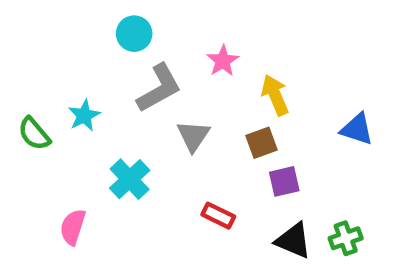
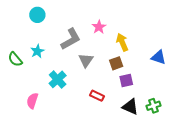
cyan circle: (134, 34) -> (37, 15), moved

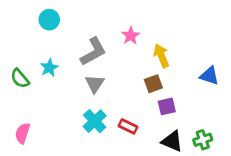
gray triangle: (86, 60) -> (95, 84), moved
cyan cross: (58, 79) -> (95, 121), moved
pink semicircle: (32, 101) -> (23, 133), moved

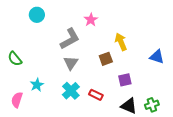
pink star: (131, 36) -> (91, 20), moved
cyan star: (49, 68) -> (37, 85), moved
brown square: (153, 84) -> (106, 59), moved

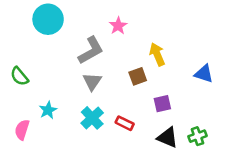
cyan circle: (37, 15) -> (48, 19), size x1.5

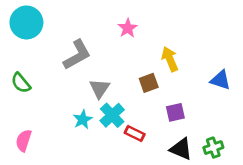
cyan circle: (48, 19) -> (26, 22), moved
gray L-shape: (91, 50) -> (77, 55), moved
cyan star: (48, 110) -> (83, 119), moved
cyan cross: (92, 118) -> (112, 115), moved

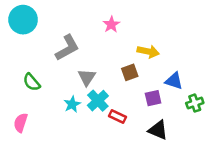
yellow arrow: (170, 59) -> (148, 52), turned 125
blue triangle: (220, 80) -> (174, 81), moved
green semicircle: (21, 83) -> (32, 82), moved
green cross: (213, 148) -> (195, 103), moved

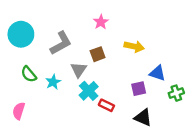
cyan circle: (23, 20) -> (21, 34), moved
brown square: (130, 72) -> (98, 54), moved
cyan star: (72, 104) -> (53, 82), moved

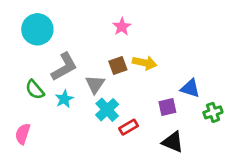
cyan circle: (21, 34) -> (37, 29), moved
gray L-shape: (61, 43) -> (64, 67), moved
yellow arrow: (134, 46) -> (145, 63), moved
red rectangle: (106, 105) -> (129, 127), turned -56

